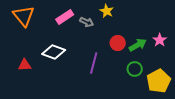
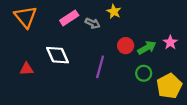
white diamond: (54, 52) -> (57, 55), turned 45

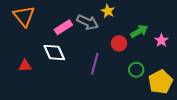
pink rectangle: (69, 18) -> (63, 27), moved
gray arrow: (93, 23) -> (88, 22), size x1.5
green arrow: (147, 48) -> (139, 31), moved

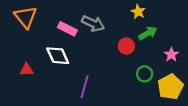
yellow star: (108, 11) -> (138, 12), moved
pink rectangle: (63, 27) -> (67, 29), turned 60
pink star: (161, 40) -> (171, 55), moved
purple line: (95, 64) -> (85, 87), moved

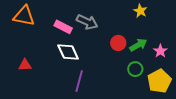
yellow star: (138, 12) -> (140, 11), moved
orange triangle: (26, 17) -> (24, 16), turned -40
green arrow: (148, 33) -> (138, 45), moved
white diamond: (58, 56) -> (68, 52), moved

